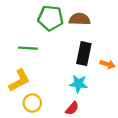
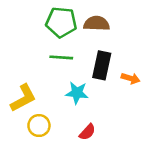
green line: (28, 48) -> (61, 57), moved
cyan star: (79, 84) -> (77, 93), moved

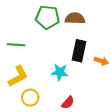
green line: (61, 57) -> (16, 45), moved

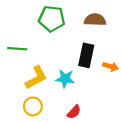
brown semicircle: (75, 18) -> (95, 20), moved
yellow L-shape: (18, 76) -> (36, 78), moved

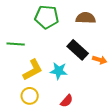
black rectangle: (86, 55) -> (78, 50), turned -60

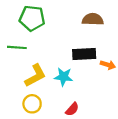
green pentagon: (47, 17) -> (32, 18), moved
black rectangle: (78, 50) -> (84, 54), turned -45

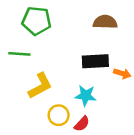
cyan star: (63, 77) -> (86, 96), moved
yellow circle: (32, 104) -> (59, 115), moved

